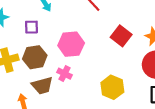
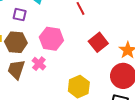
brown trapezoid: (42, 86) -> (16, 69), turned 110

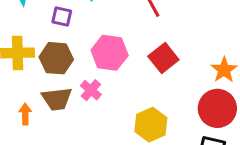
red square: (98, 42) -> (163, 58), moved
brown trapezoid: (16, 69) -> (57, 99), turned -115

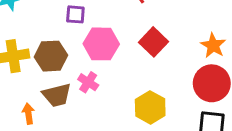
purple square: (62, 16) -> (75, 14), moved

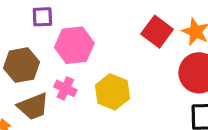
red square: (154, 42) -> (157, 32), moved
yellow hexagon: (150, 107) -> (112, 92), moved

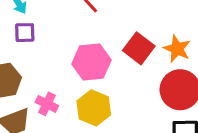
pink hexagon: (74, 45) -> (91, 62), moved

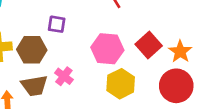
purple square: (25, 33) -> (57, 24), moved
yellow hexagon: (94, 108) -> (121, 84), moved

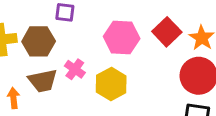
yellow hexagon: (121, 84) -> (111, 84), moved

